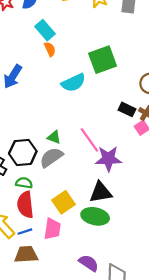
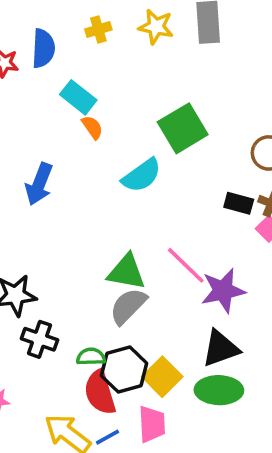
green triangle: (54, 137) -> (126, 272), size x1.6
black hexagon: (23, 152) -> (124, 369), moved

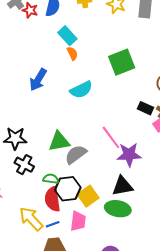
cyan semicircle: (142, 175) -> (81, 90), moved
green triangle: (126, 272) -> (59, 141), moved, turned -30

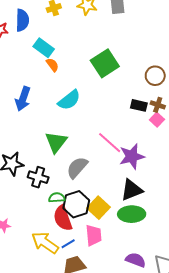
green triangle: (59, 141) -> (56, 142), moved, turned -30
black cross: (24, 165) -> (38, 177), moved

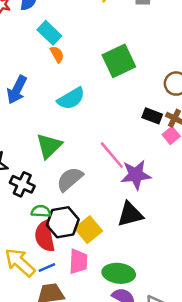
green ellipse: (132, 214) -> (119, 273), moved

